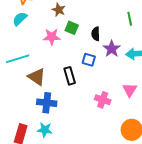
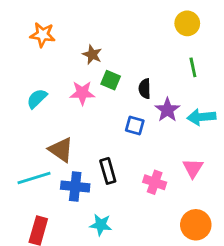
cyan semicircle: (20, 19) -> (37, 99), moved
cyan line: (18, 59) -> (34, 178), moved
black rectangle: (70, 76) -> (108, 171), moved
cyan star: (45, 130) -> (101, 225), moved

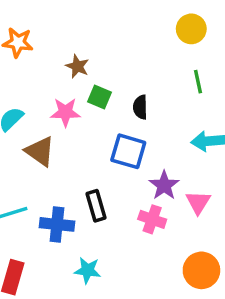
purple star: (167, 110) -> (164, 185), moved
blue square: (135, 126) -> (128, 151), size x1.5
brown triangle: (61, 150) -> (40, 151), moved

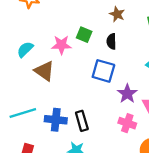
brown star: (77, 66) -> (117, 14), moved
black rectangle: (96, 206) -> (82, 121), moved
pink cross: (152, 219) -> (127, 123), moved

